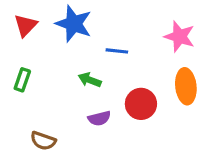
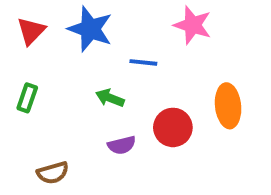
pink star: (179, 37) -> (193, 25), moved
brown semicircle: (43, 141) -> (53, 173), turned -35

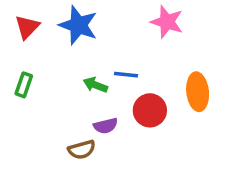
blue line: (143, 62) -> (126, 75), moved
brown semicircle: (53, 173) -> (82, 150), moved

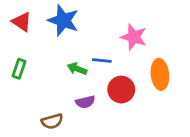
pink star: (167, 22) -> (134, 37), moved
red triangle: (27, 27) -> (22, 22), turned -40
brown semicircle: (82, 150) -> (52, 121), moved

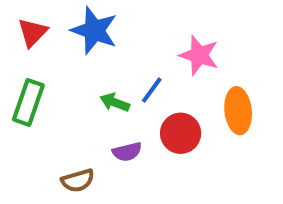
red triangle: (22, 22) -> (33, 33), turned 40
blue line: (102, 61) -> (152, 90), turned -60
green rectangle: (19, 69) -> (28, 102), size x1.5

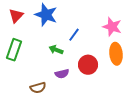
pink star: (199, 55) -> (112, 27), moved
blue line: (152, 90) -> (74, 35), moved

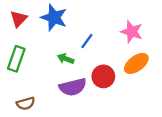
orange ellipse: (116, 54) -> (136, 63), turned 60
purple semicircle: (62, 74) -> (73, 87), size x1.6
brown semicircle: (38, 88) -> (26, 103), moved

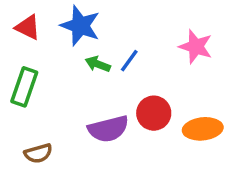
red triangle: (19, 19) -> (28, 27), turned -48
green arrow: (66, 59) -> (98, 64), moved
orange ellipse: (136, 63) -> (203, 129), moved, turned 30

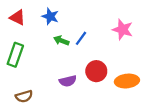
blue star: (80, 26) -> (50, 16), size x0.7
purple semicircle: (108, 129) -> (68, 81), size x0.7

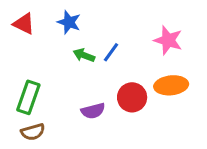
green rectangle: (15, 55) -> (28, 97), moved
orange ellipse: (127, 81) -> (171, 85), moved

